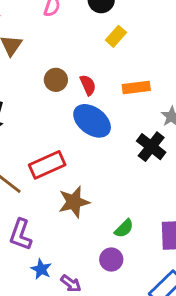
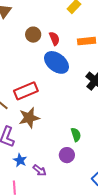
brown star: (74, 202) -> (29, 118), moved
green semicircle: (124, 228) -> (76, 135), turned -64

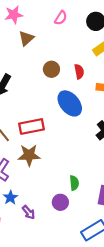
red semicircle: (54, 39) -> (79, 72), moved

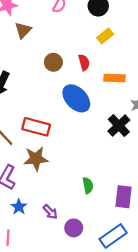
red rectangle: (32, 126) -> (36, 127), turned 30
purple circle: (60, 202) -> (74, 228), moved
purple arrow: (29, 212) -> (50, 212), moved

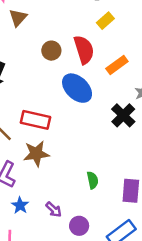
red semicircle: (84, 62) -> (84, 50), size x1.6
orange rectangle: (115, 78) -> (117, 65), turned -36

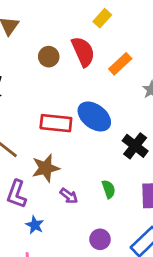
blue ellipse: (77, 88) -> (94, 116), moved
black cross: (123, 115) -> (135, 146), moved
red rectangle: (35, 120) -> (56, 123), moved
purple arrow: (54, 210) -> (69, 196), moved

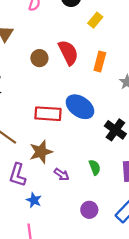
yellow rectangle: (102, 18) -> (95, 20), moved
orange rectangle: (120, 64) -> (100, 61), turned -30

